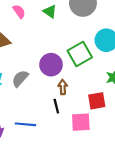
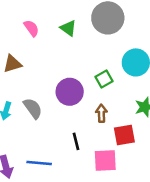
green square: (80, 54) -> (104, 79), size x0.6
gray semicircle: (20, 78) -> (33, 108), turned 102
brown arrow: (63, 87) -> (101, 113), moved

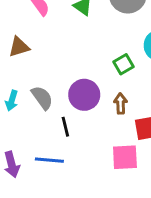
purple circle: (70, 92) -> (84, 95), moved
black line: (76, 141) -> (65, 127), moved

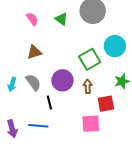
brown triangle: (19, 47) -> (34, 52), moved
green square: (123, 64) -> (90, 59), size x1.5

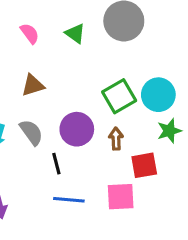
cyan circle: (115, 46) -> (158, 95), moved
blue line: (38, 126) -> (69, 200), moved

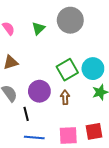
green triangle: (75, 34) -> (38, 28), turned 40
red square: (144, 165) -> (94, 131), moved

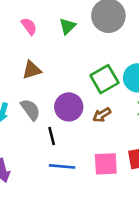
brown arrow: (65, 97) -> (102, 115), turned -120

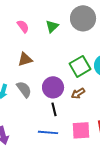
black line: (52, 136) -> (54, 109), moved

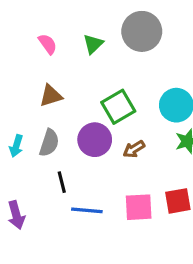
green square: (80, 66) -> (118, 107), moved
gray semicircle: (24, 89) -> (49, 143), turned 54
black line: (54, 109) -> (62, 182), moved

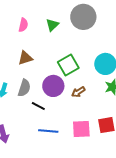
pink semicircle: (48, 44) -> (23, 25), turned 48
black line: (62, 182) -> (38, 106), moved, turned -48

